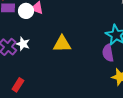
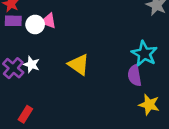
yellow triangle: (62, 44) -> (79, 65), turned 36

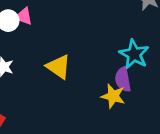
yellow star: (149, 105) -> (113, 96), moved

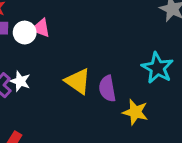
purple semicircle: (123, 79) -> (107, 89), moved

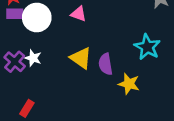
pink triangle: (41, 28) -> (79, 14), moved
white circle: (25, 33) -> (37, 17), size x1.5

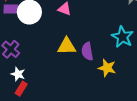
white star: (33, 58) -> (18, 74), moved
yellow triangle: (81, 58) -> (67, 46), turned -36

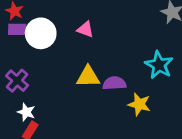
purple semicircle: (87, 51) -> (114, 83), turned 96

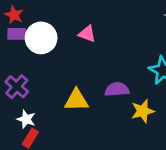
yellow triangle: (88, 77) -> (76, 100), moved
yellow star: (139, 104) -> (143, 111), turned -30

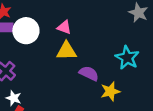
purple semicircle: (117, 89) -> (89, 73), turned 30
yellow triangle: (76, 100) -> (66, 51), moved

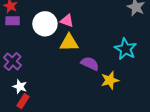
white circle: (26, 31) -> (45, 24), moved

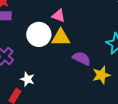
white circle: (45, 24) -> (39, 34), moved
white star: (20, 87) -> (27, 79), moved

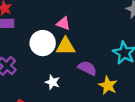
yellow star: (101, 75) -> (108, 85), turned -30
white star: (27, 79) -> (52, 82), moved

